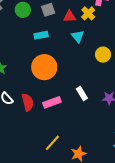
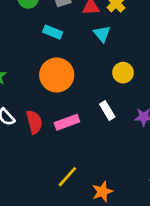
cyan rectangle: (41, 35) -> (53, 32), turned 32
yellow circle: (103, 55) -> (123, 73), moved

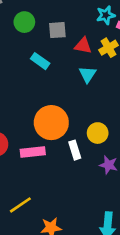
yellow circle: (123, 73) -> (98, 133), moved
orange circle: (57, 75) -> (51, 123), moved

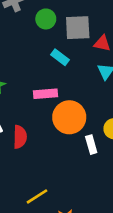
gray square: (57, 30) -> (78, 28), size x1.5
pink rectangle: (33, 152) -> (46, 94), moved

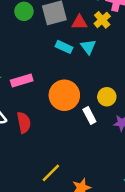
cyan rectangle: (60, 57) -> (64, 47), moved
pink rectangle: (46, 94) -> (22, 80), moved

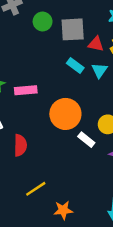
white rectangle: (89, 116) -> (86, 140), turned -35
red semicircle: (24, 123) -> (20, 145), moved

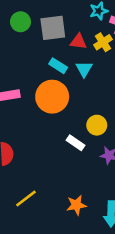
orange circle: (65, 114) -> (52, 97), moved
orange star: (63, 210) -> (76, 205), moved

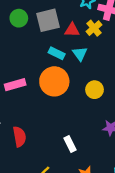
yellow circle: (97, 125) -> (95, 90), moved
white rectangle: (76, 143) -> (70, 144), moved, turned 35

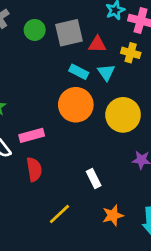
yellow cross: (94, 28) -> (131, 53), moved, turned -35
pink rectangle: (15, 85) -> (32, 135), moved
yellow circle: (95, 90) -> (123, 115), size x1.6

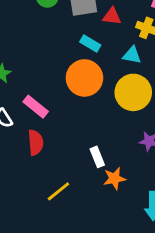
cyan triangle: (106, 72) -> (132, 55), moved, turned -48
pink rectangle: (32, 135) -> (36, 107), turned 50
orange star: (113, 215) -> (114, 179), moved

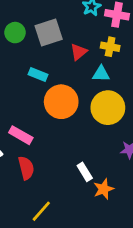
red triangle: (112, 16) -> (79, 52), moved, turned -36
cyan rectangle: (90, 44) -> (38, 75), moved
yellow line: (58, 191) -> (41, 211), moved

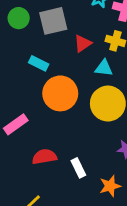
pink rectangle: (21, 135) -> (16, 124), turned -70
red semicircle: (26, 168) -> (44, 157), moved, turned -90
orange star: (104, 189) -> (110, 186), moved

